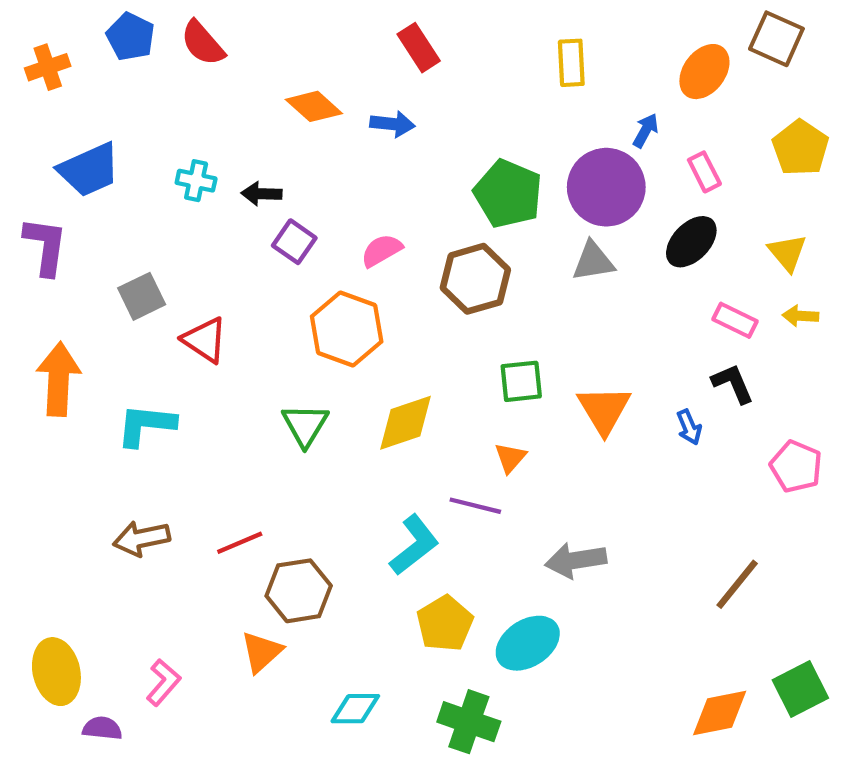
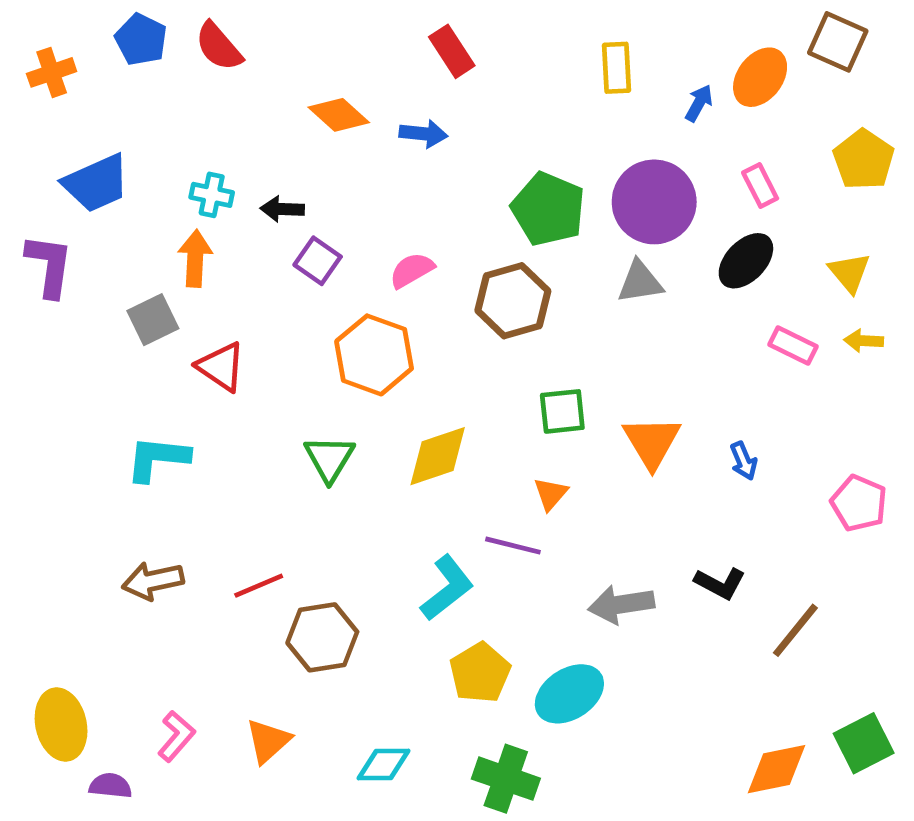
blue arrow: (646, 130) -> (699, 103), moved
orange arrow: (59, 379) -> (195, 258), moved, size x0.7
black L-shape: (733, 384) -> (720, 583), moved, turned 141
orange triangle: (262, 652) -> (268, 741), moved

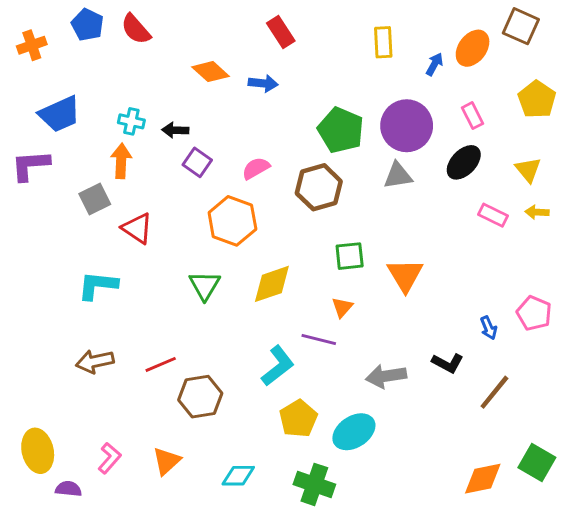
purple L-shape: (49, 265) -> (30, 165), turned -102
blue arrow: (744, 461) -> (489, 328), moved
green square: (864, 743) -> (537, 463), turned -33

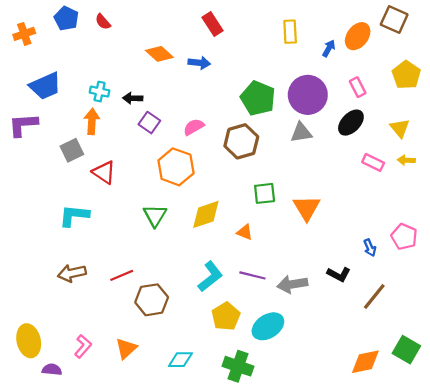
red semicircle: (136, 29) -> (103, 22), size x0.7
orange triangle: (342, 307) -> (245, 232), moved, turned -49
purple line: (319, 340) -> (252, 275), moved

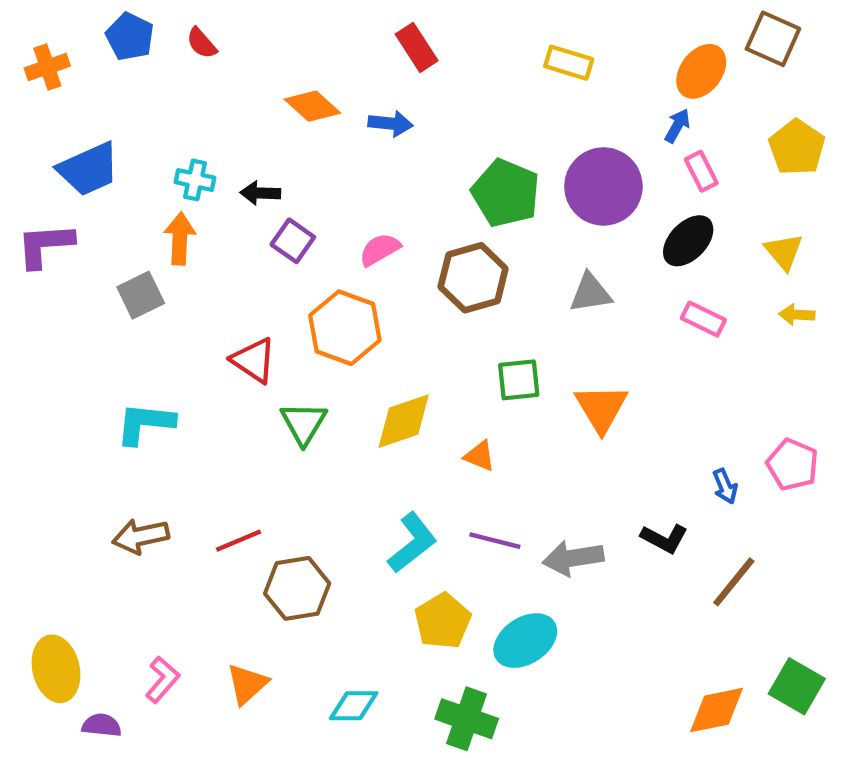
yellow rectangle: (290, 32) -> (569, 63), turned -70
blue arrow: (329, 48) -> (677, 126), moved
gray triangle: (301, 133) -> (590, 293), moved
pink rectangle: (373, 162) -> (703, 319), moved
red triangle: (104, 172) -> (254, 360), moved

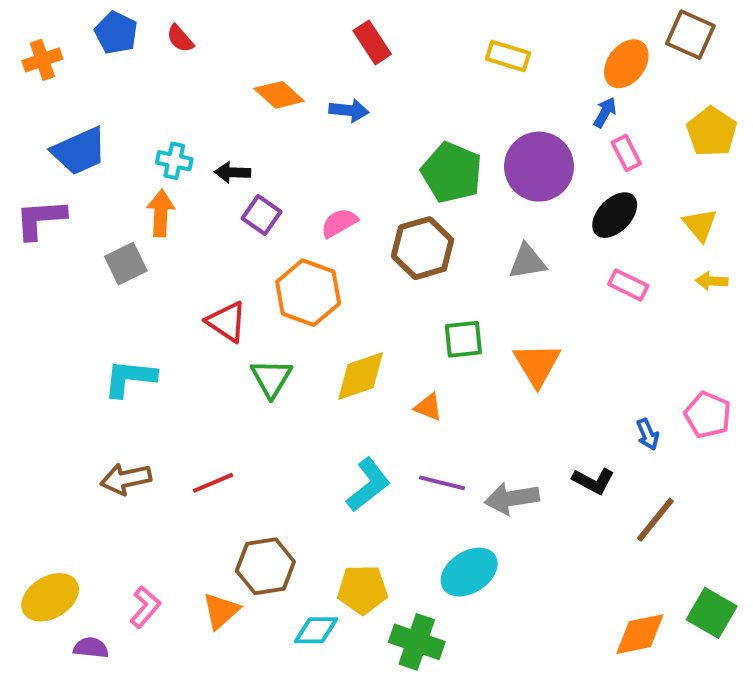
brown hexagon: (297, 588) -> (265, 566), moved
yellow pentagon: (443, 621) -> (362, 590), moved, turned 30
yellow ellipse: (56, 669) -> (50, 597), turned 72

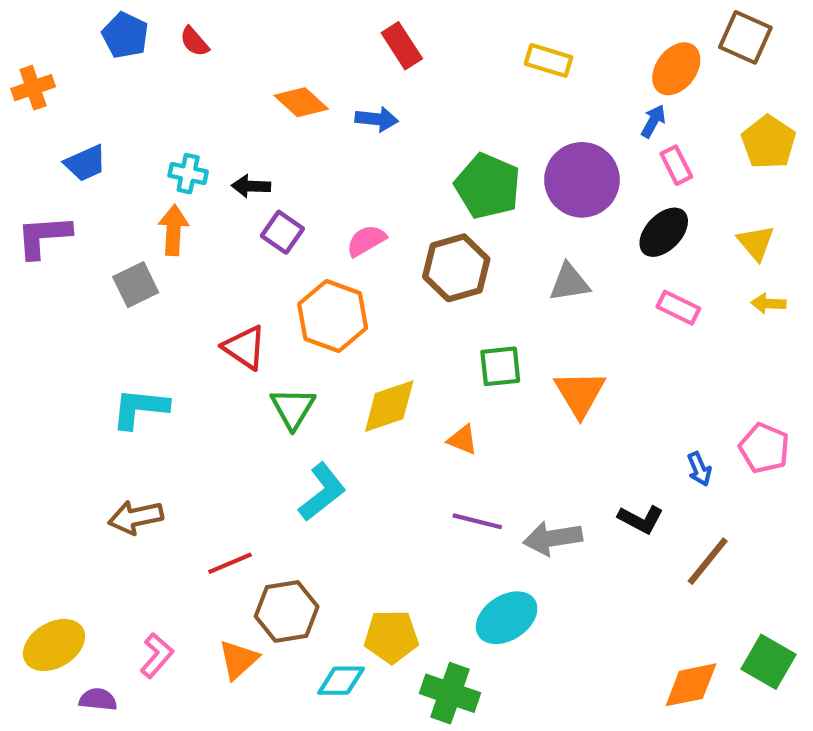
orange cross: (42, 60) -> (33, 88), moved
blue trapezoid: (79, 151) -> (85, 163), size x0.7
red line: (213, 483) -> (230, 563), moved
cyan L-shape: (368, 485) -> (322, 492), moved

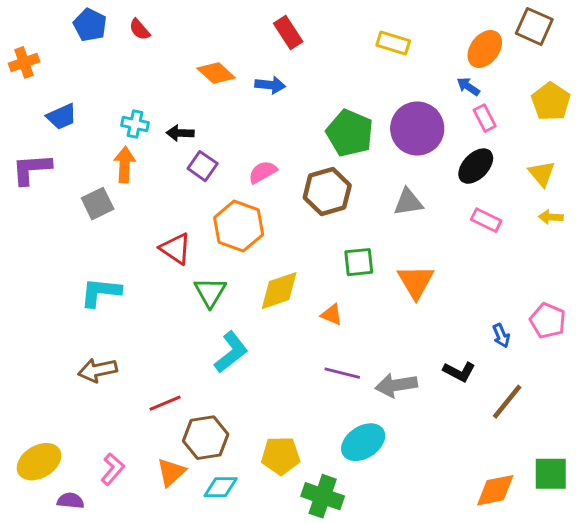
blue arrow: (653, 121) -> (468, 87), turned -85
green square: (768, 662) -> (551, 474), turned -30
cyan diamond: (341, 681) -> (221, 487), moved

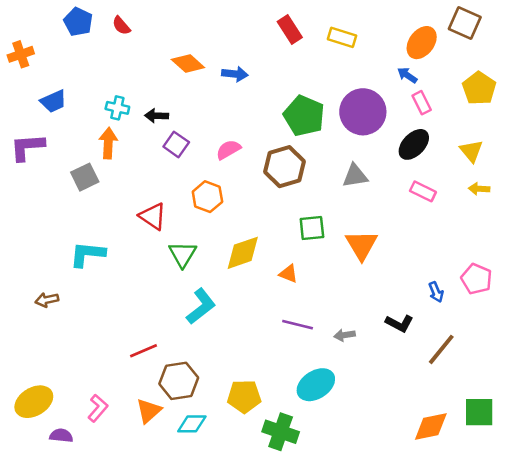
red rectangle: (288, 32) -> (290, 30), moved
orange hexagon: (239, 226) -> (207, 197), size x0.7
brown arrow: (98, 370) -> (47, 300), moved, size x0.7
gray arrow: (396, 385) -> (345, 335), size x0.6

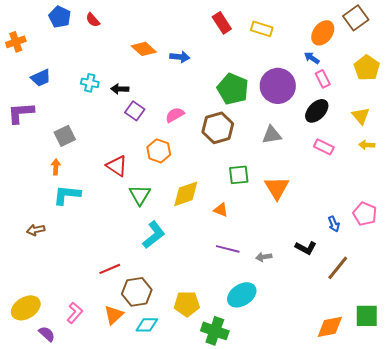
brown square: (465, 23) -> (356, 18), turned 30
orange arrow: (108, 143) -> (56, 167), moved, size x0.7
purple semicircle: (61, 436) -> (47, 334), turned 36

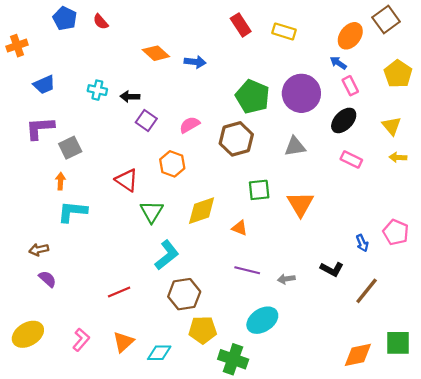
purple L-shape: (21, 113) -> (40, 128), moved
brown hexagon: (137, 292) -> (184, 294), moved
purple semicircle: (47, 334) -> (47, 279), moved

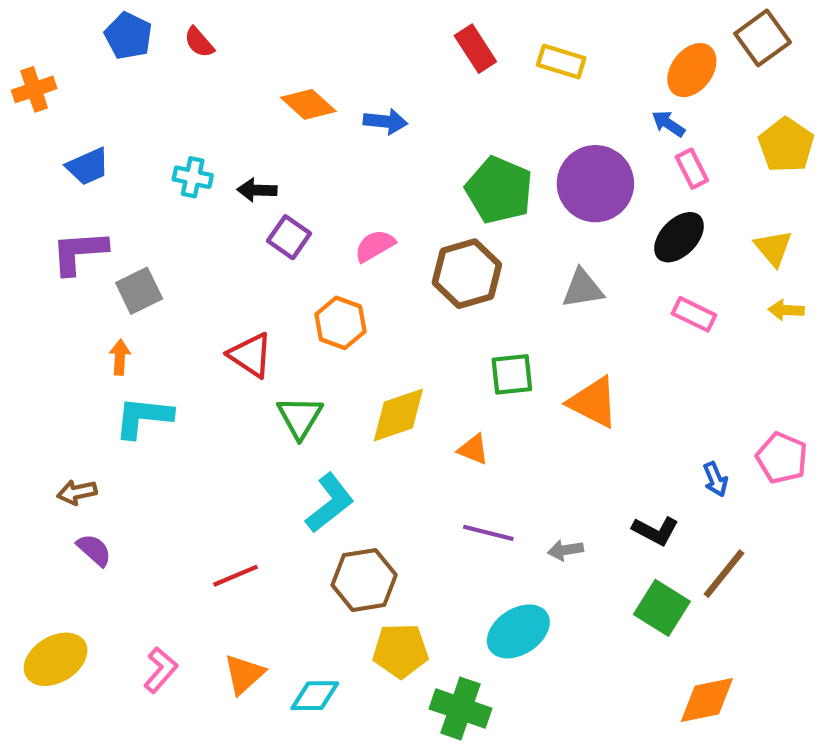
orange triangle: (300, 204) -> (593, 402), turned -32
green square: (398, 343) -> (662, 608), moved, turned 32

